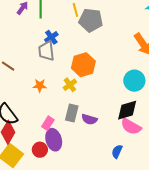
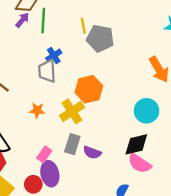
yellow cross: (70, 85) -> (72, 111), size x1.5

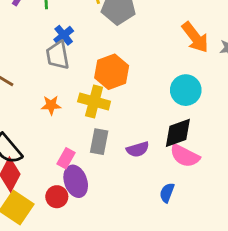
yellow cross: (72, 111) -> (94, 101), turned -35
purple semicircle: (92, 153) -> (138, 149), moved, turned -30

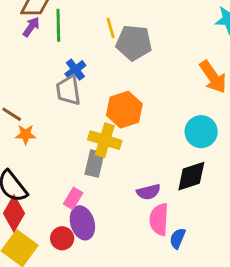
orange star: (51, 105) -> (26, 134), moved
gray rectangle: (99, 142) -> (95, 164), moved
pink semicircle: (185, 156) -> (159, 219), moved, turned 64

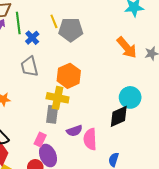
blue cross: (75, 70) -> (32, 38), moved
cyan circle: (201, 132) -> (130, 97), moved
purple semicircle: (148, 192) -> (74, 131), moved
pink semicircle: (159, 219) -> (90, 139), moved

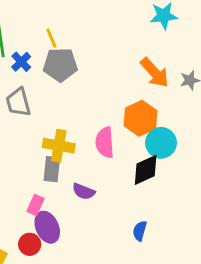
gray pentagon: (71, 30) -> (60, 65), moved
orange hexagon: (69, 76) -> (141, 118), moved
purple semicircle: (74, 131) -> (84, 191), turned 42
pink semicircle: (90, 139) -> (105, 142), moved

